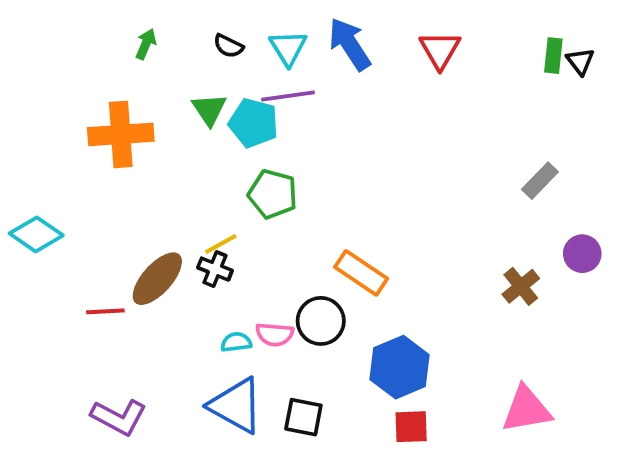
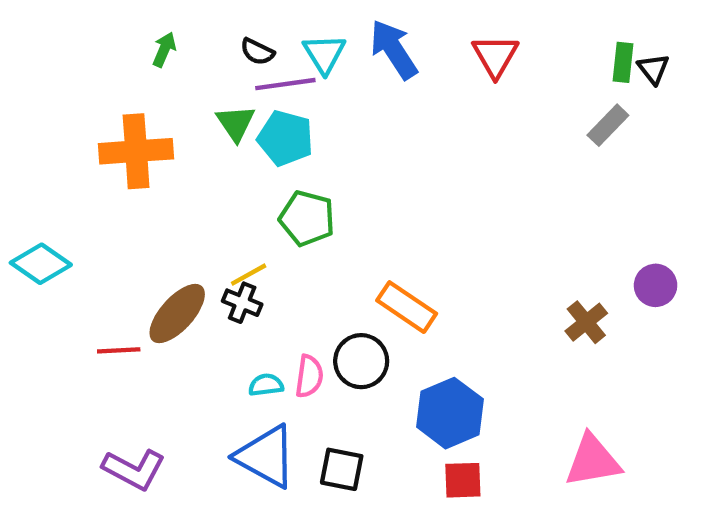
purple line: (288, 96) -> (285, 84), moved
gray rectangle: (540, 181) -> (608, 125), moved
pink semicircle: (275, 334) -> (309, 376), turned -87

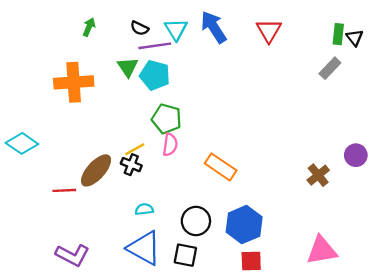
black circle: (361, 361) -> (196, 221), moved
pink semicircle: (309, 376) -> (170, 145), moved

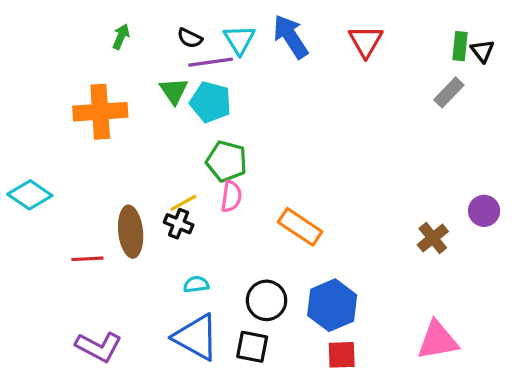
brown ellipse: (96, 170) -> (131, 232), turned -48

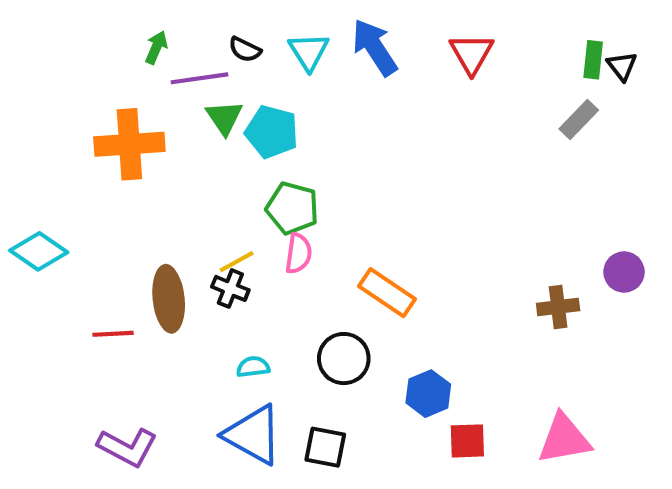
purple line: (211, 62) -> (200, 78), moved
brown cross: (433, 238) -> (558, 307), turned 32
black circle: (267, 300) -> (344, 359), moved
blue hexagon: (332, 305) -> (428, 394), size x0.7
red square: (342, 355) -> (467, 441), moved

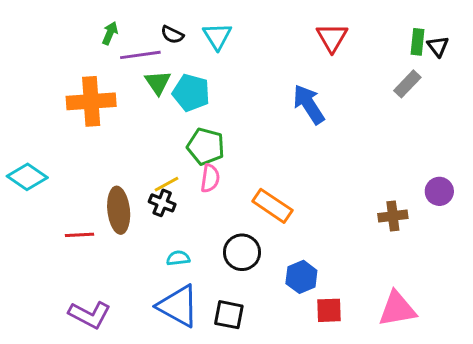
blue arrow: (375, 47) -> (309, 104), moved

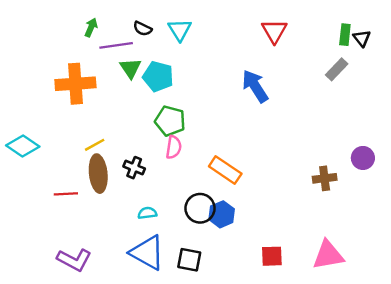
yellow line: (167, 184) -> (95, 145), moved
blue hexagon: (301, 277) -> (222, 214), moved

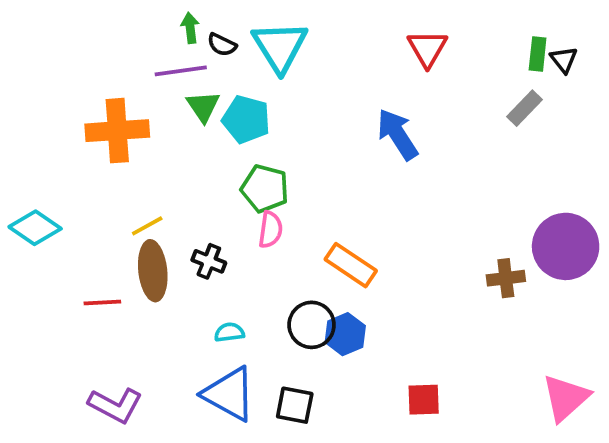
green arrow: (91, 27) -> (190, 28), moved, turned -30
cyan triangle: (180, 30) -> (280, 47), size x1.5
purple circle: (363, 158) -> (566, 246), size x1.8
pink triangle: (328, 255) -> (566, 398), moved, turned -32

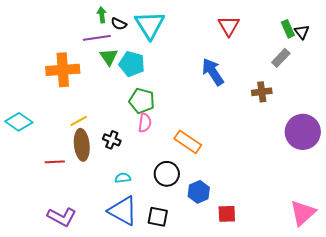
green rectangle: (538, 54) -> (288, 29), turned -30
brown cross: (506, 278) -> (262, 92), moved
blue hexagon: (345, 334) -> (199, 192), moved

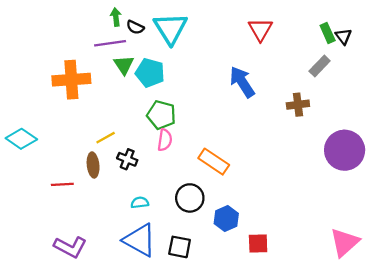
yellow line: (79, 121) -> (106, 138), moved
brown ellipse: (82, 145) -> (93, 165), size x0.7

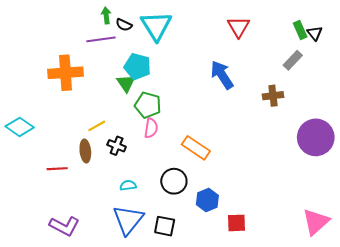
green triangle: (124, 65) -> (126, 83), moved
blue triangle: (140, 240) -> (128, 220), turned 40

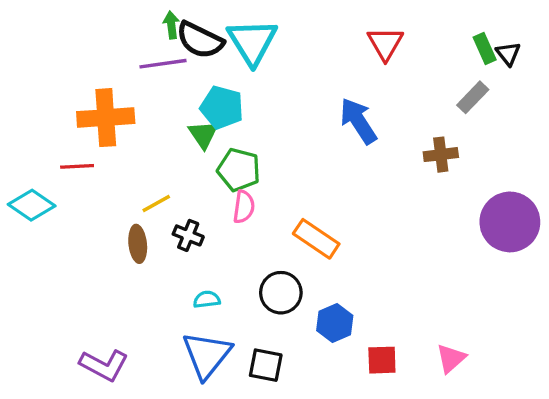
black semicircle: (124, 25) -> (200, 40), size x1.8
red line: (57, 169) -> (77, 166), moved
pink triangle: (316, 222) -> (451, 358), moved, size x0.7

